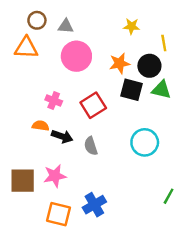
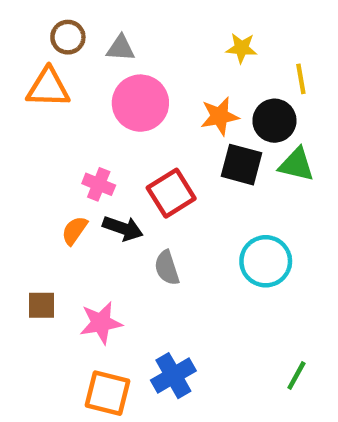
orange semicircle: (41, 126) -> (75, 230), turned -63
black arrow: (62, 136) -> (123, 228), moved
brown square: (23, 181) -> (42, 305), moved, size x0.6
green line: (169, 196) -> (296, 376), moved

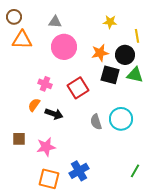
brown circle: (68, 37) -> (14, 17), moved
black arrow: (123, 228) -> (54, 114), moved
gray semicircle: (167, 268) -> (96, 122), moved

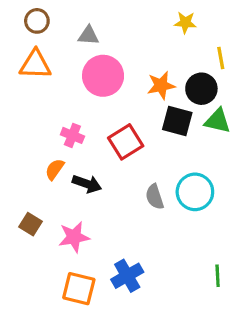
brown circle: (14, 17) -> (37, 21), moved
yellow star: (110, 22) -> (185, 23), moved
brown square: (19, 139) -> (30, 224), turned 32
green line: (135, 171) -> (218, 276), turned -32

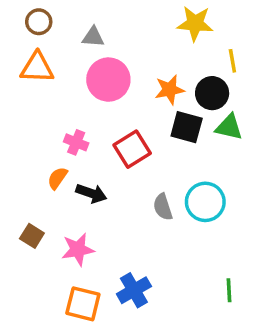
yellow star: (185, 23) -> (195, 23), size x1.5

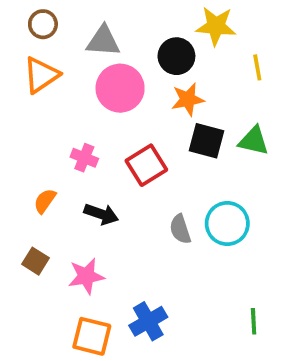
gray triangle: (93, 37) -> (103, 41), size x1.4
orange triangle: (37, 68) -> (41, 75), turned -36
black circle: (212, 93) -> (176, 56), moved
orange semicircle: (57, 178) -> (45, 201), moved

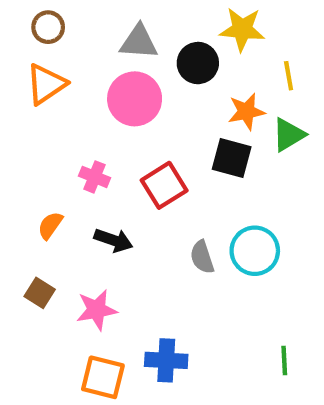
gray triangle: (103, 41) -> (139, 42), moved
orange star: (188, 99) -> (246, 112), moved
green triangle: (254, 141) -> (289, 135), moved, turned -44
blue cross: (148, 321) -> (166, 360), turned 33

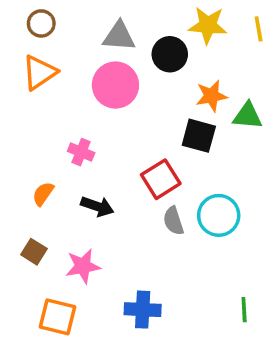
yellow line: (289, 76) -> (259, 29), moved
green triangle: (289, 135) -> (248, 116), turned 36
red square: (164, 185) -> (161, 179), moved
orange square: (103, 377) -> (58, 317), moved

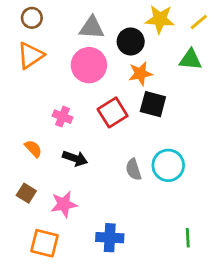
yellow line: (259, 29) -> (199, 22), turned 60
orange star: (211, 96) -> (140, 73), moved
green triangle: (248, 116) -> (190, 60), moved
red square: (161, 179) -> (113, 112), moved
orange semicircle: (43, 194) -> (33, 149), turned 102

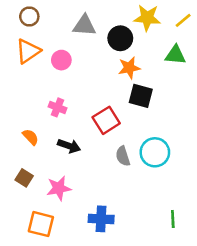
pink circle: (89, 65) -> (61, 60), moved, size x0.6
red square: (113, 112) -> (106, 120), moved

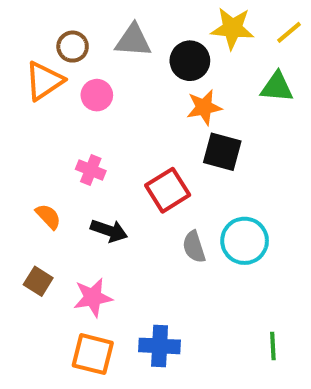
brown circle: (29, 16) -> (73, 47), moved
orange square: (41, 224) -> (93, 354), moved

